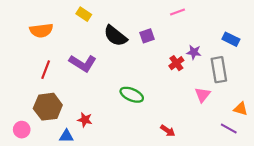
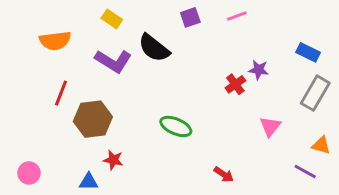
purple square: (147, 36) -> (190, 17), moved
purple L-shape: (83, 63) -> (113, 61), moved
gray rectangle: (219, 70) -> (315, 93), moved, turned 40
brown hexagon: (48, 107) -> (93, 119), moved

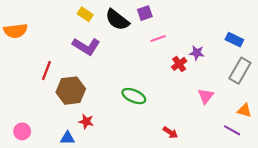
pink line: (237, 16) -> (158, 39), moved
orange semicircle: (55, 41) -> (15, 31), moved
black semicircle: (154, 48) -> (117, 20), moved

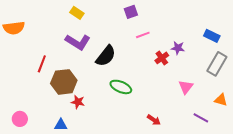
black semicircle: (117, 20) -> (106, 56), moved, turned -90
red star: (86, 121) -> (78, 102), moved
purple line: (232, 130) -> (201, 118), moved

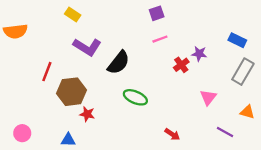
purple square: (131, 12) -> (157, 13), moved
yellow rectangle: (77, 13) -> (73, 14), moved

